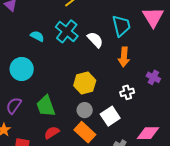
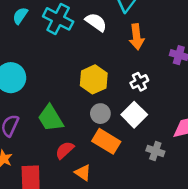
cyan semicircle: (37, 36) -> (20, 16), moved, turned -72
white cross: (127, 92) -> (139, 82), moved

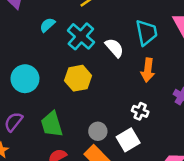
yellow hexagon: (94, 79) -> (78, 78), moved
white cross: (139, 82) -> (140, 111), turned 35

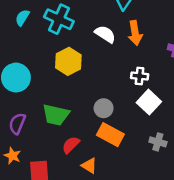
white semicircle: (114, 48) -> (105, 34), moved
green trapezoid: (52, 124) -> (56, 115), turned -44
white square: (128, 140) -> (149, 102), moved

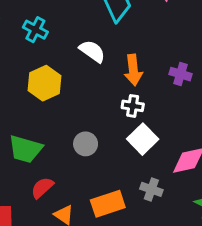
cyan cross: (59, 19) -> (35, 30), size x0.7
orange arrow: (135, 33) -> (133, 70), moved
orange rectangle: (110, 135) -> (108, 204), moved, turned -50

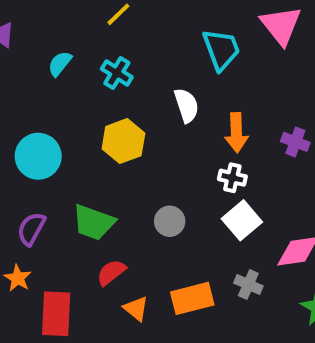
white semicircle: (92, 51) -> (186, 105), turned 32

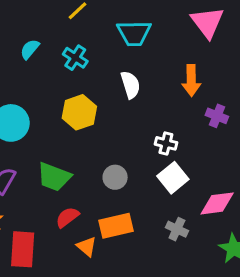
cyan trapezoid: (221, 49) -> (134, 33), moved, turned 108
orange arrow: (236, 133) -> (191, 80), moved
orange rectangle: (192, 298) -> (116, 226), moved

